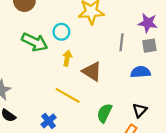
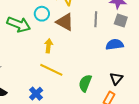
gray square: (149, 46) -> (121, 21), turned 32
yellow arrow: (67, 58) -> (49, 46), moved
brown triangle: (92, 71) -> (65, 22), moved

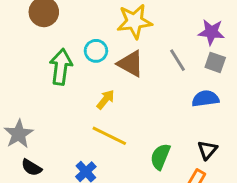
gray line: (96, 19) -> (177, 60), turned -35
green arrow: (19, 24) -> (61, 67), turned -105
yellow arrow: (49, 46) -> (106, 99), turned 32

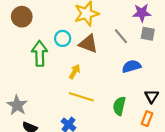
blue semicircle: (205, 99) -> (131, 66), moved

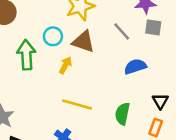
yellow arrow: (75, 72) -> (65, 65), moved

